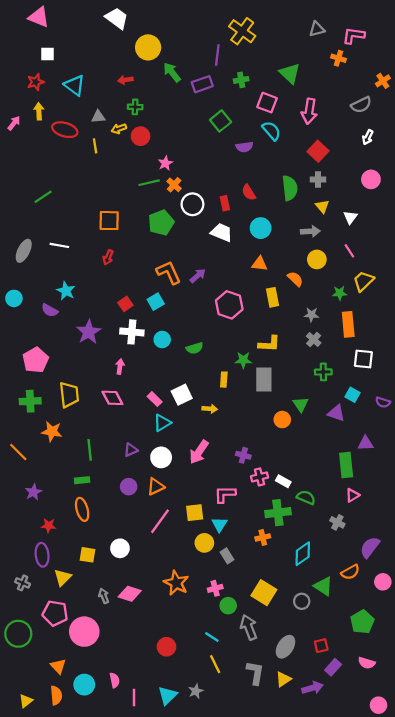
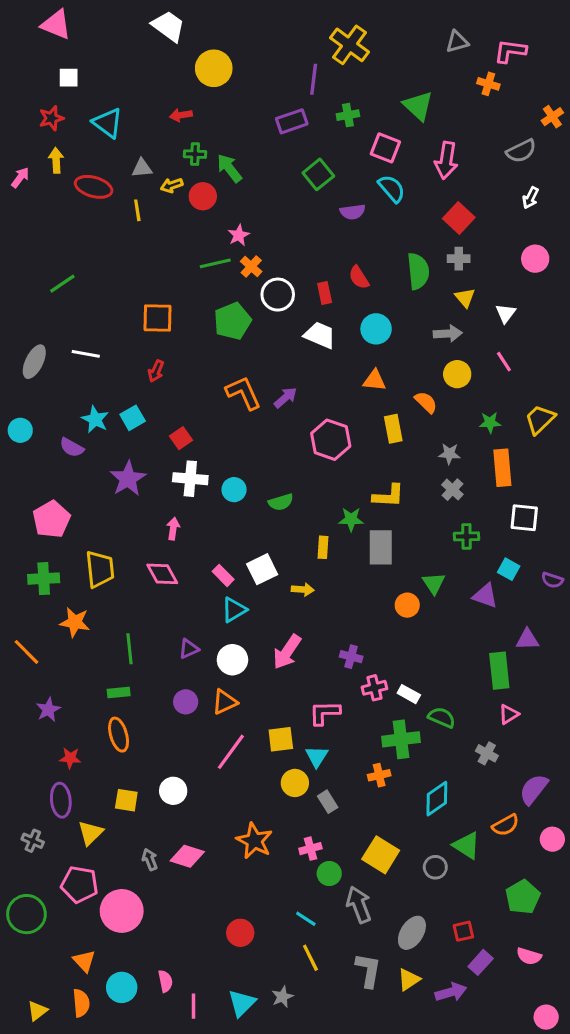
green arrow: (172, 72) -> (229, 168), moved
yellow trapezoid: (363, 281) -> (540, 419), moved
cyan square: (156, 302) -> (133, 418), moved

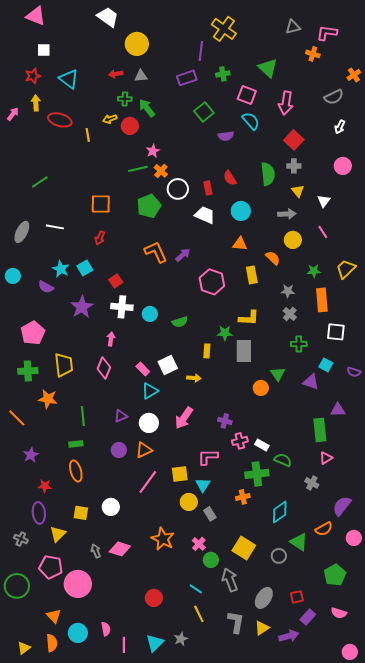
gray triangle: (142, 168) -> (141, 76), moved
pink diamond: (162, 574) -> (104, 368), turned 50
pink cross: (310, 849) -> (199, 544), turned -32

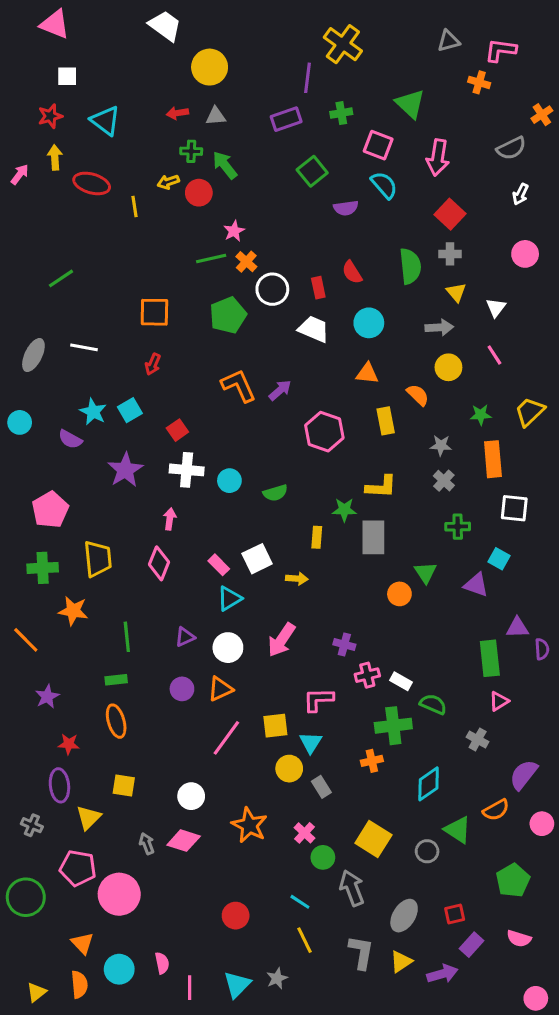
purple semicircle: (354, 372) -> (542, 649), moved, turned -112
white circle: (111, 507) -> (191, 796), moved

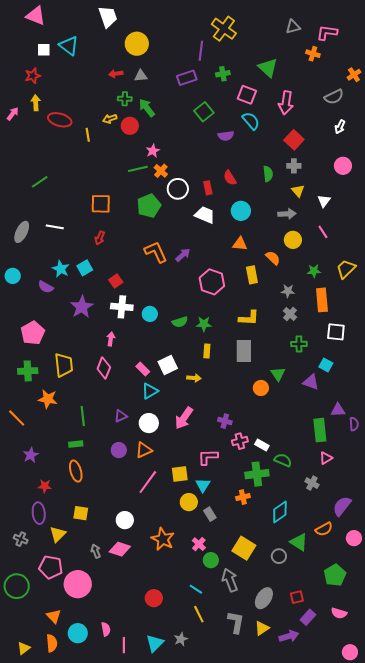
white trapezoid: (165, 26) -> (108, 17), turned 35
cyan triangle: (105, 121) -> (69, 46), moved
green semicircle: (410, 266) -> (268, 174), size x0.7
green star: (344, 510) -> (204, 324), moved

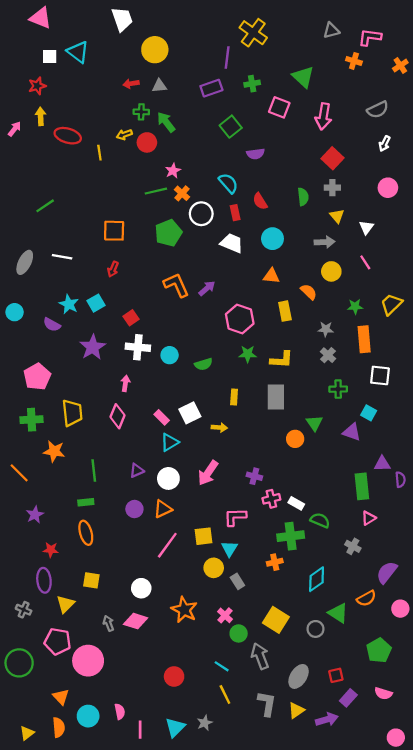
orange cross: (354, 75) -> (400, 66), moved
cyan semicircle: (251, 121) -> (228, 183), moved
green star: (204, 324) -> (248, 354), moved

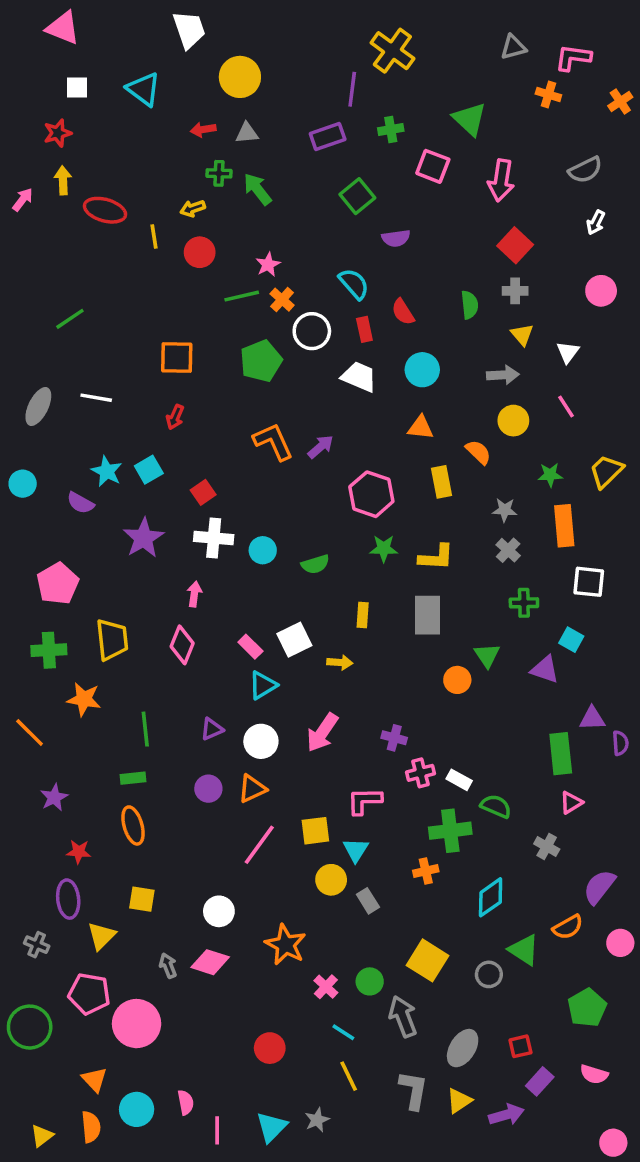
cyan triangle: (78, 52) -> (144, 89), moved
red circle: (147, 142) -> (200, 252), moved
pink cross: (225, 615) -> (326, 987), moved

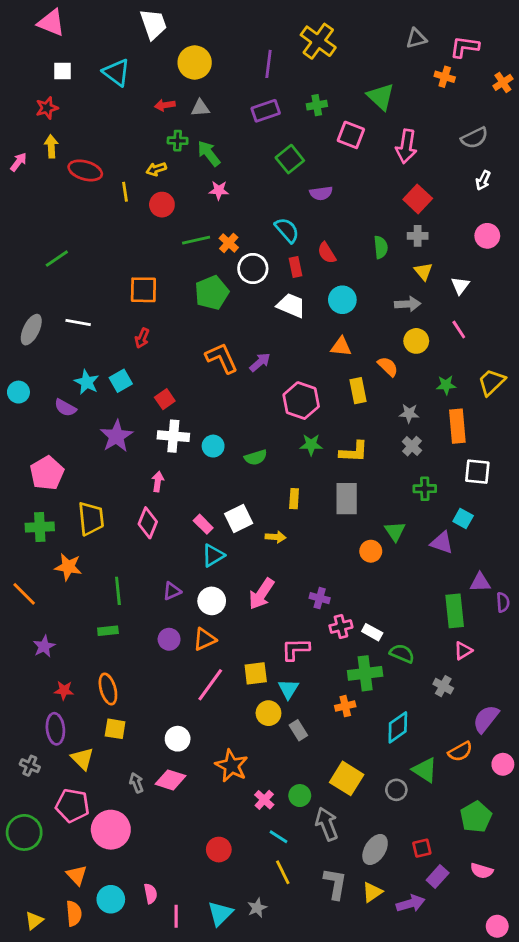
purple line: (352, 89) -> (268, 64), moved
pink star: (268, 265) -> (219, 190), moved, turned 30
orange ellipse: (133, 825) -> (108, 689), moved
yellow triangle: (101, 936) -> (82, 759), turned -30

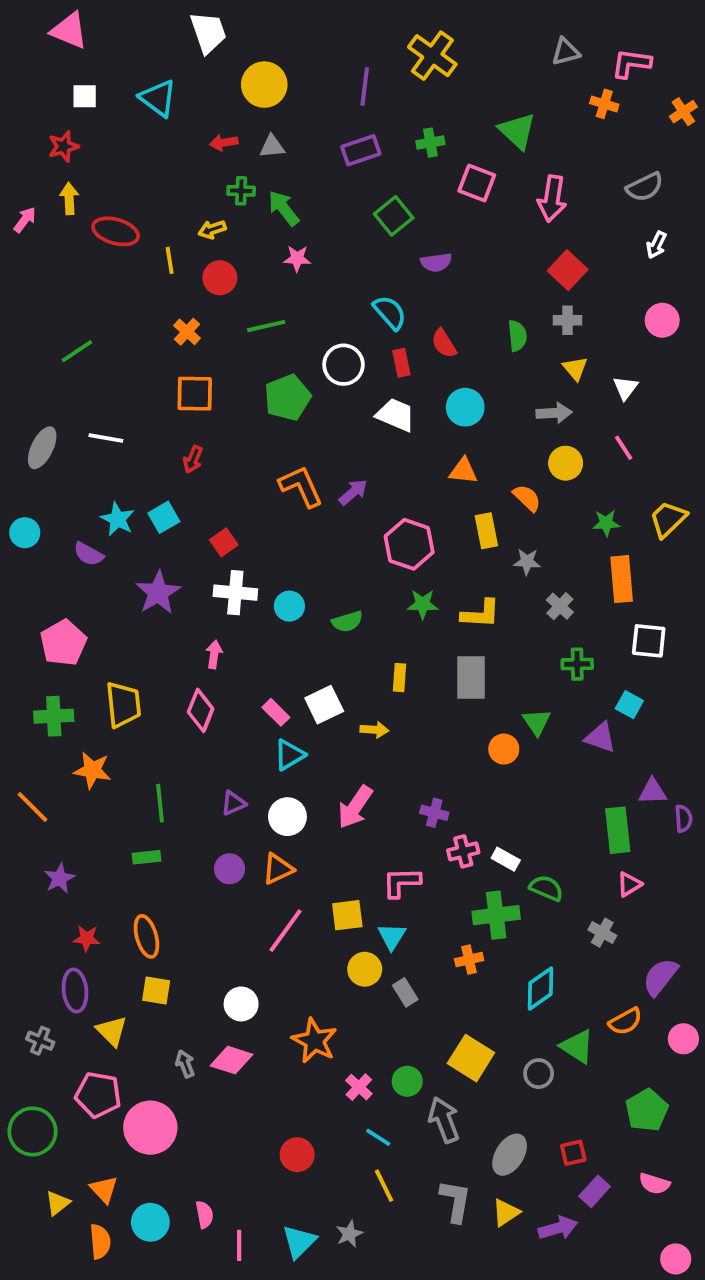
orange cross: (229, 243) -> (187, 332), moved
gray star: (409, 413) -> (527, 562), moved
yellow triangle: (34, 921) -> (58, 1203), moved

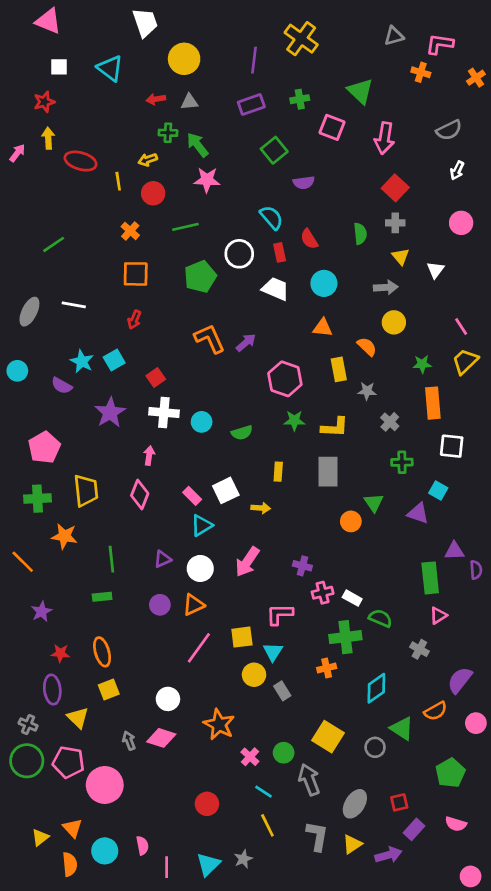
pink star: (297, 258) -> (207, 180), size x1.4
pink line: (624, 448) -> (461, 326), moved
yellow square: (156, 990) -> (109, 690), turned -30
green circle: (33, 1131) -> (27, 761), moved

